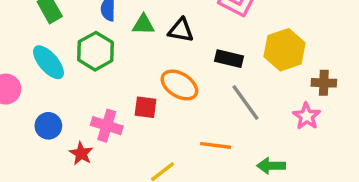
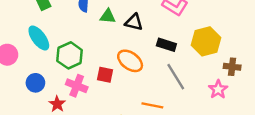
green hexagon: (95, 51) -> (70, 55), moved

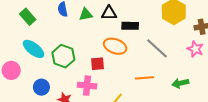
black rectangle: (166, 45) -> (130, 26), moved
pink cross: (77, 86) -> (87, 86), moved

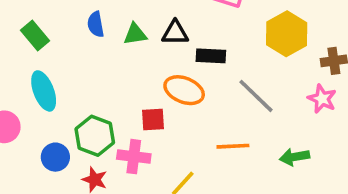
cyan ellipse: (34, 49) -> (44, 91), turned 30
green hexagon: (63, 56) -> (95, 136), moved

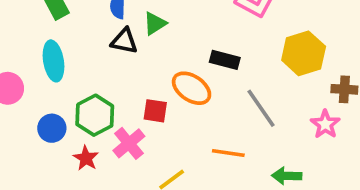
black triangle: (175, 33) -> (124, 41), moved
green triangle: (135, 34) -> (155, 23), turned -35
pink cross: (134, 157) -> (129, 143), turned 32

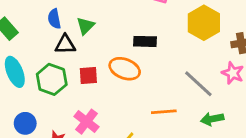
gray line: (261, 108) -> (198, 84), moved
red square: (155, 111) -> (88, 75), moved
green hexagon: (95, 115) -> (52, 79), moved

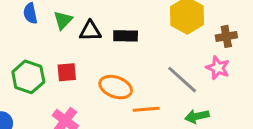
black triangle: (65, 44) -> (90, 31), moved
orange ellipse: (125, 69) -> (116, 87), moved

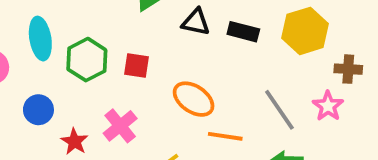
black triangle: (90, 31) -> (196, 22), moved
black rectangle: (126, 36) -> (243, 32), moved

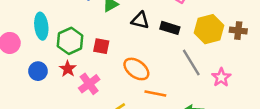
brown cross: (348, 69) -> (238, 31), moved
gray line: (279, 110) -> (191, 63), moved
red star: (74, 142) -> (68, 69), moved

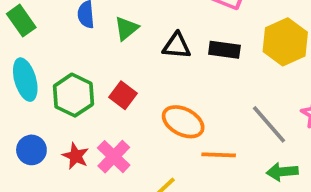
red square: (101, 46) -> (123, 95), turned 35
gray line: (191, 63) -> (269, 124), moved
red star: (68, 69) -> (76, 156), moved

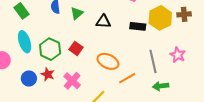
black rectangle: (224, 50) -> (138, 26), moved
gray line: (269, 124) -> (153, 61), turned 30
orange line: (219, 155) -> (127, 78), turned -30
red star: (76, 156) -> (48, 74), moved

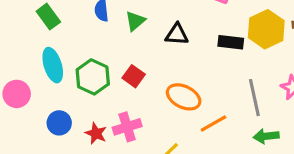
red star: (48, 74) -> (96, 133), moved
pink cross: (72, 81) -> (127, 127), turned 30

